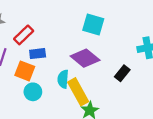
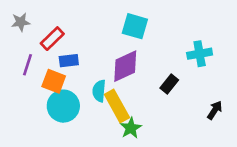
purple diamond: (85, 58) -> (125, 66), turned -64
cyan circle: (33, 92) -> (63, 106), size x1.5

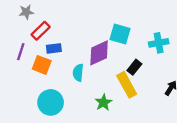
gray star: (21, 22) -> (26, 12), moved
cyan square: (135, 26) -> (120, 34), moved
cyan circle: (63, 106) -> (51, 102), moved
yellow rectangle: (117, 106) -> (127, 85), moved

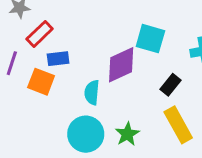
yellow rectangle: (127, 85) -> (178, 125), moved
cyan circle: (51, 102) -> (86, 134), moved

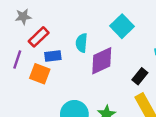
cyan square: (150, 39) -> (122, 26), moved, turned 30
cyan semicircle: (92, 92) -> (82, 43), moved

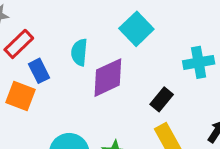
blue rectangle: (53, 56) -> (39, 71), turned 70

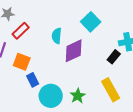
blue rectangle: (39, 71) -> (33, 80), moved
black rectangle: (162, 99) -> (114, 57), moved

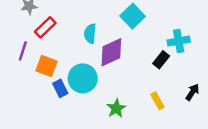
yellow rectangle: (111, 90) -> (157, 101), size x0.6
cyan circle: (51, 96) -> (83, 78), moved

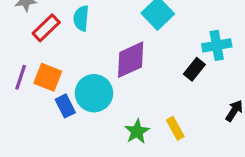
cyan semicircle: (90, 34) -> (81, 18), moved
purple line: (23, 51) -> (21, 77), moved
yellow rectangle: (157, 101) -> (175, 128), moved

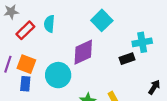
black rectangle: (194, 69) -> (127, 59), turned 32
blue rectangle: (65, 106) -> (25, 84), moved, turned 32

